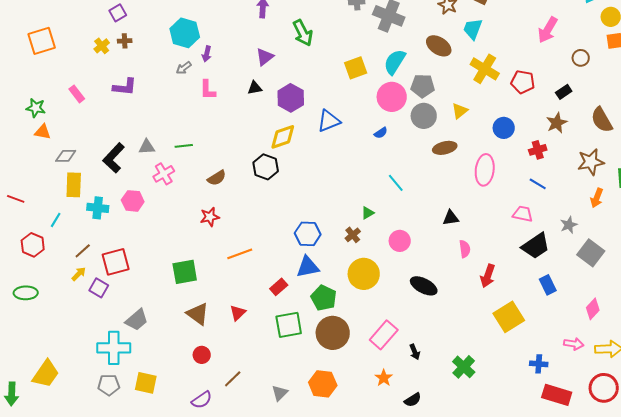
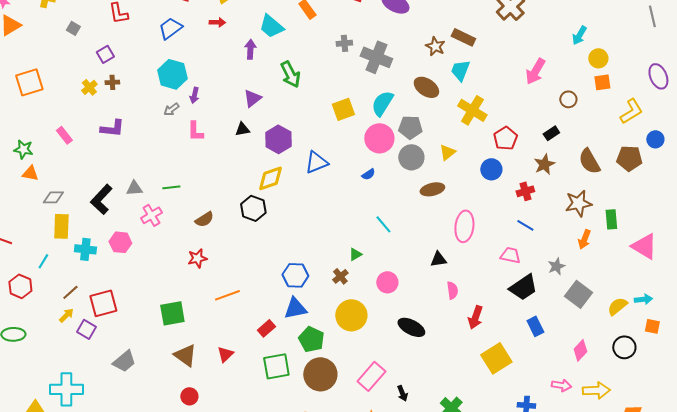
red pentagon: (523, 82) -> (505, 138), moved, turned 30
pink ellipse: (485, 170) -> (464, 226), moved
cyan cross: (114, 348) -> (66, 389), moved

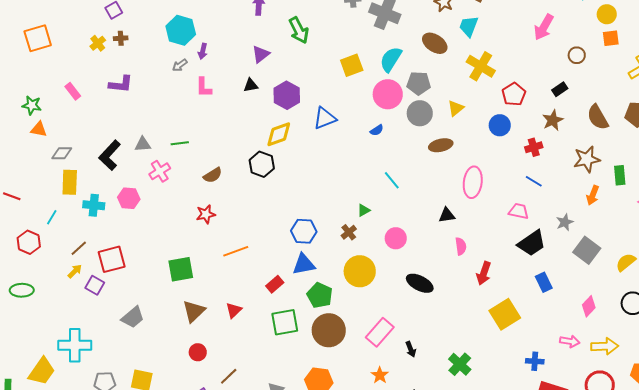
brown triangle: (185, 355) -> (194, 311), turned 40

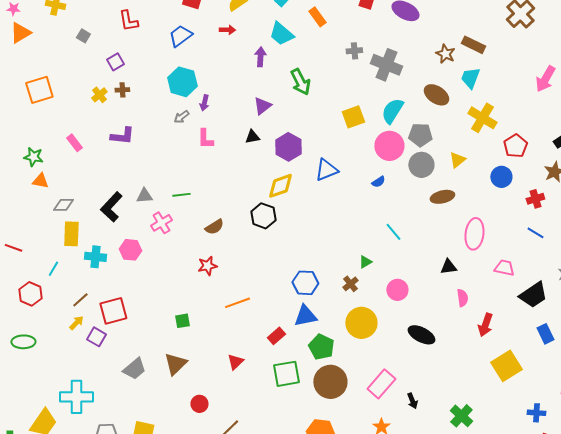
pink trapezoid: (519, 211) -> (504, 268), moved
green square: (181, 269) -> (182, 321), size x0.6
brown triangle: (194, 311) -> (175, 364), moved

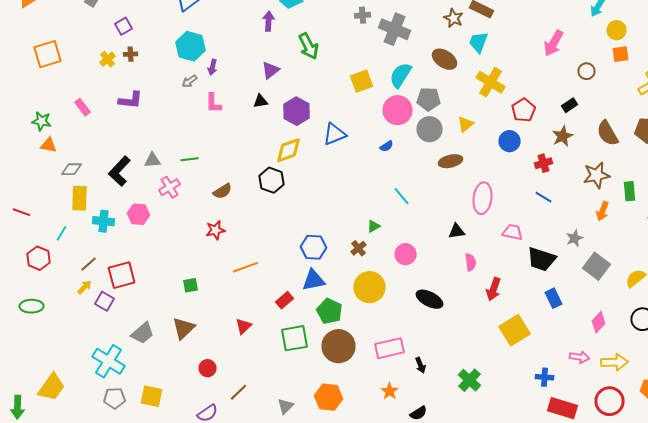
black trapezoid: (533, 295) -> (542, 259), turned 52
pink rectangle: (381, 384) -> (390, 348), turned 36
cyan cross: (76, 397) -> (108, 361), moved, turned 32

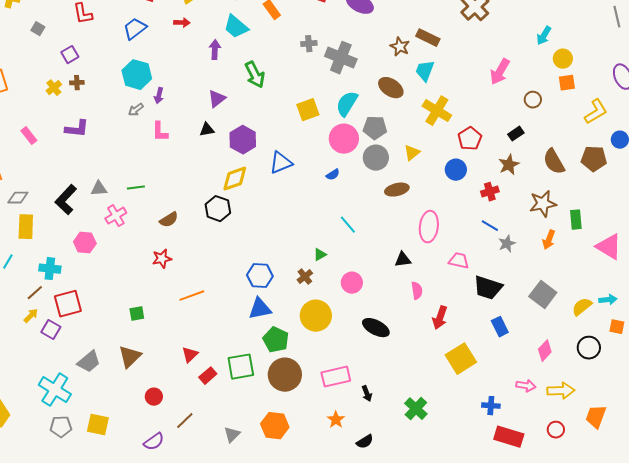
cyan cross: (104, 221) -> (50, 269), moved
gray star: (574, 238) -> (507, 244), moved
red rectangle: (284, 300) -> (208, 376), moved
red circle: (610, 401) -> (556, 430), size x0.6

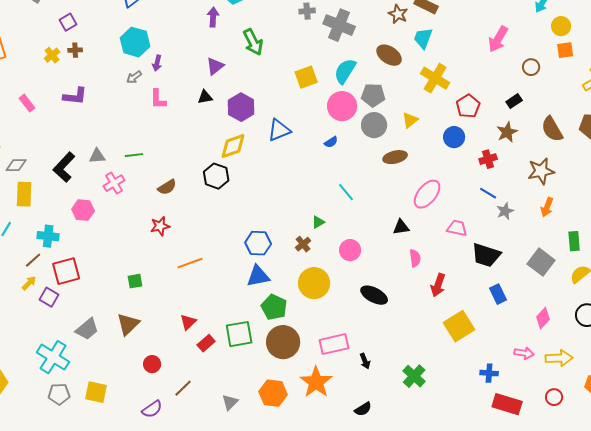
green rectangle: (576, 220) -> (574, 241), moved
pink ellipse: (429, 227) -> (427, 194), turned 32
orange star: (336, 420) -> (316, 382), moved, size x1.8

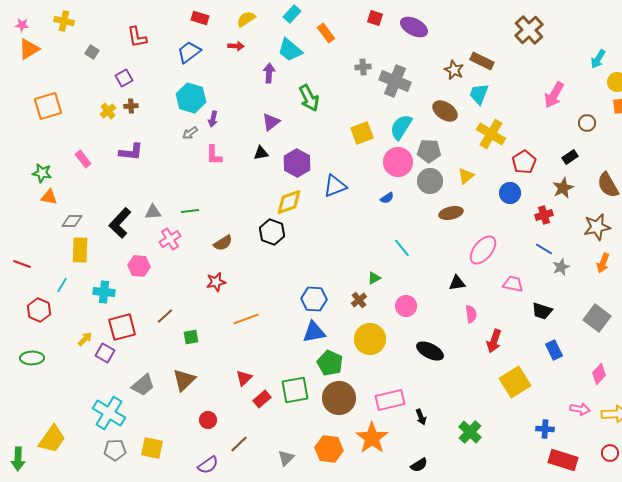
black trapezoid: (486, 255) -> (542, 311), size x0.7
brown line: (33, 260) -> (165, 316), moved

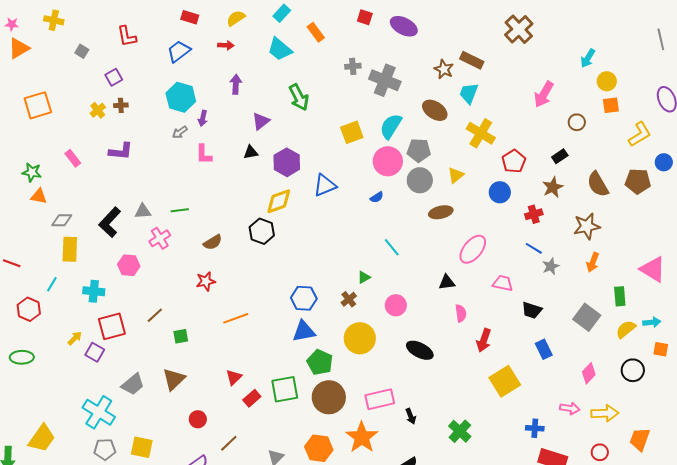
purple arrow: (269, 73) -> (236, 84), moved

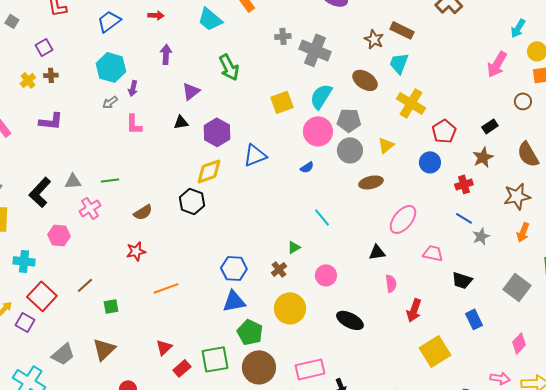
pink arrow: (544, 94) -> (497, 64), moved
brown circle: (577, 122) -> (523, 101), moved
red square: (112, 326) -> (42, 296), turned -32

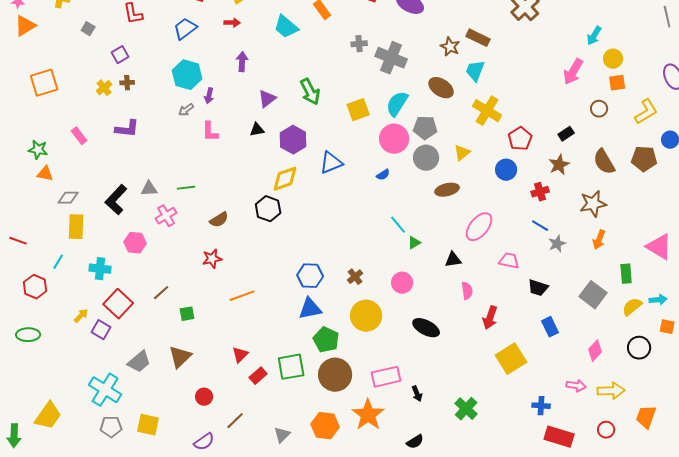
green arrow: (229, 67) -> (310, 92), moved
green triangle: (294, 247) -> (414, 243), moved

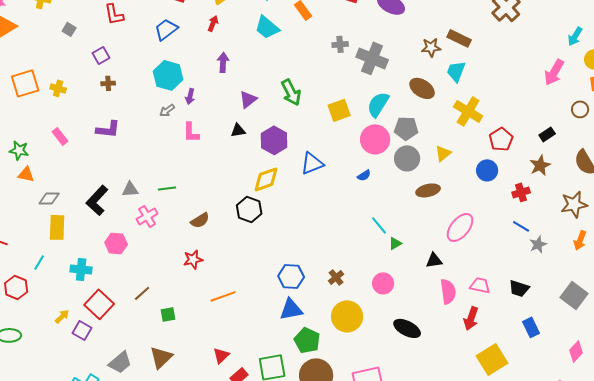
red arrow: (232, 23) -> (213, 23), turned -70
brown star: (450, 47) -> (431, 47), turned -30
yellow cross: (104, 88) -> (58, 88), moved, turned -35
pink trapezoid: (509, 261) -> (480, 285), moved
pink semicircle: (467, 291) -> (448, 291), size x1.4

